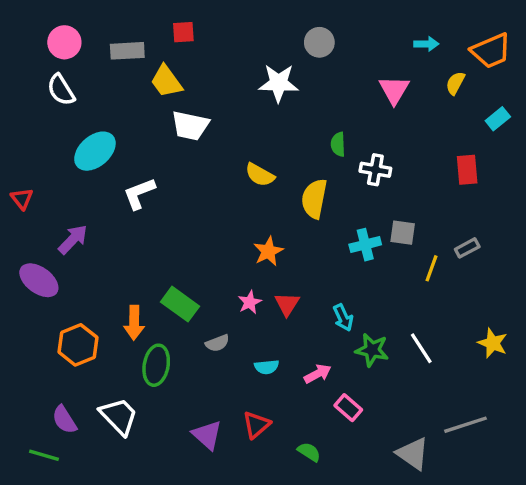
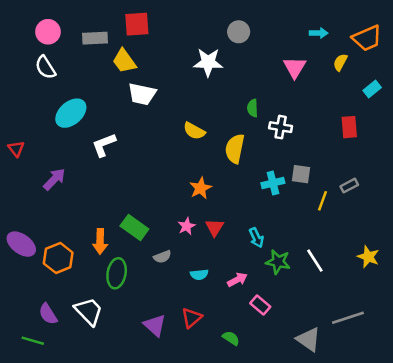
red square: (183, 32) -> (137, 24), size x1.5
purple ellipse: (39, 280) -> (21, 244), moved

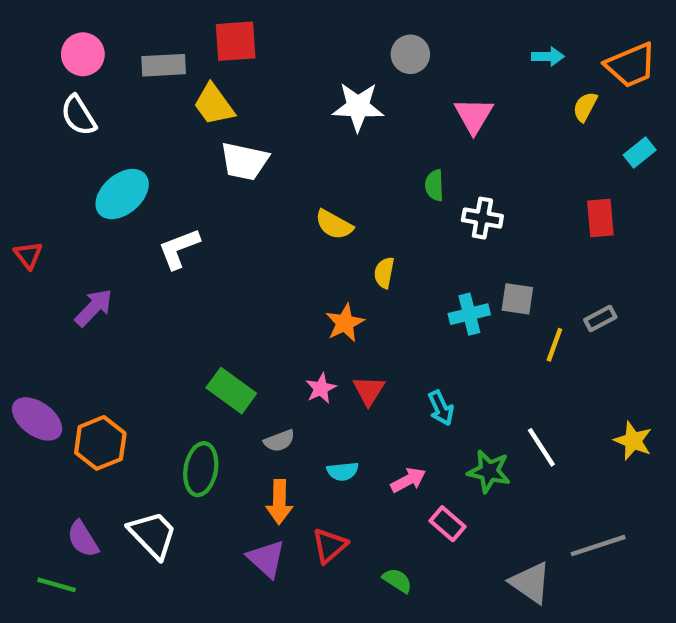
pink triangle: (295, 67) -> (474, 115), moved
yellow semicircle: (235, 149) -> (384, 273), moved, size x0.6
orange arrow: (100, 241) -> (279, 502), moved
green star: (278, 262) -> (489, 471), moved

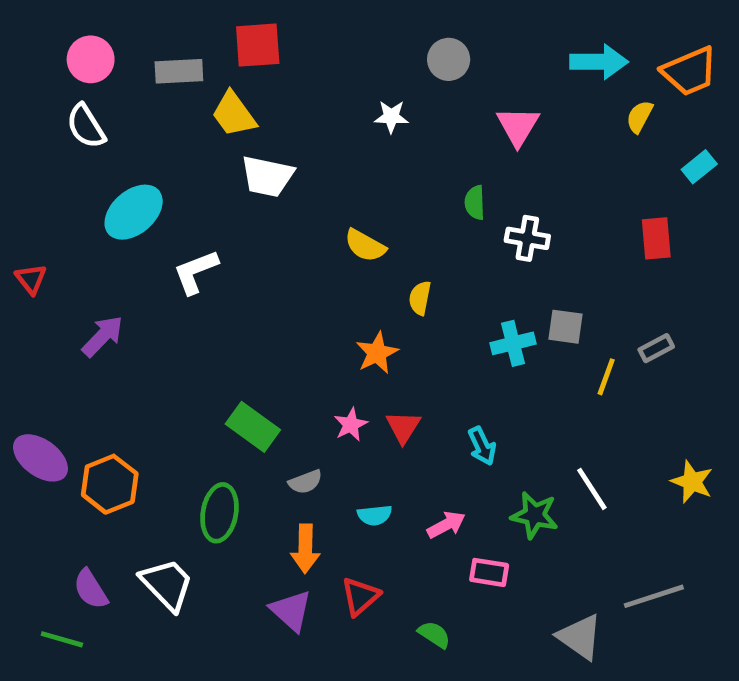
cyan arrow: (548, 56) -> (599, 62), size x1.6
white star: (358, 107) -> (391, 117), size x0.6
pink rectangle: (447, 524) -> (489, 572), turned -32

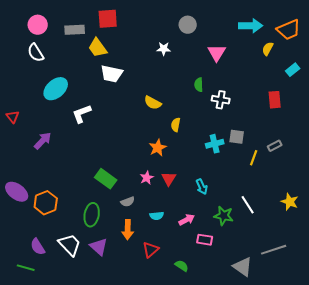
purple triangle: (291, 611) -> (99, 247), moved

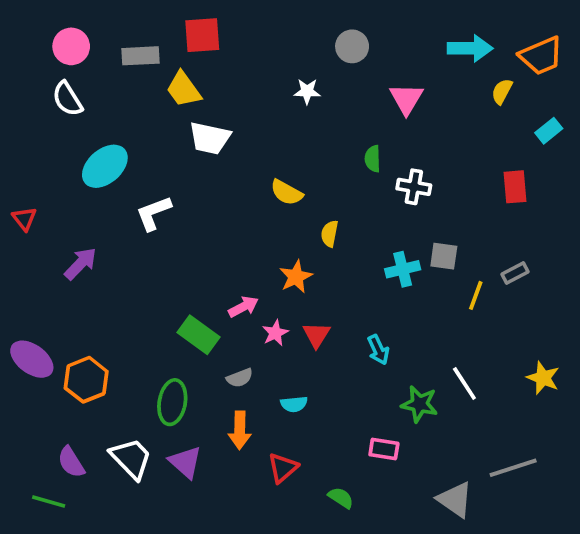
pink arrow: (187, 220) -> (243, 307), moved

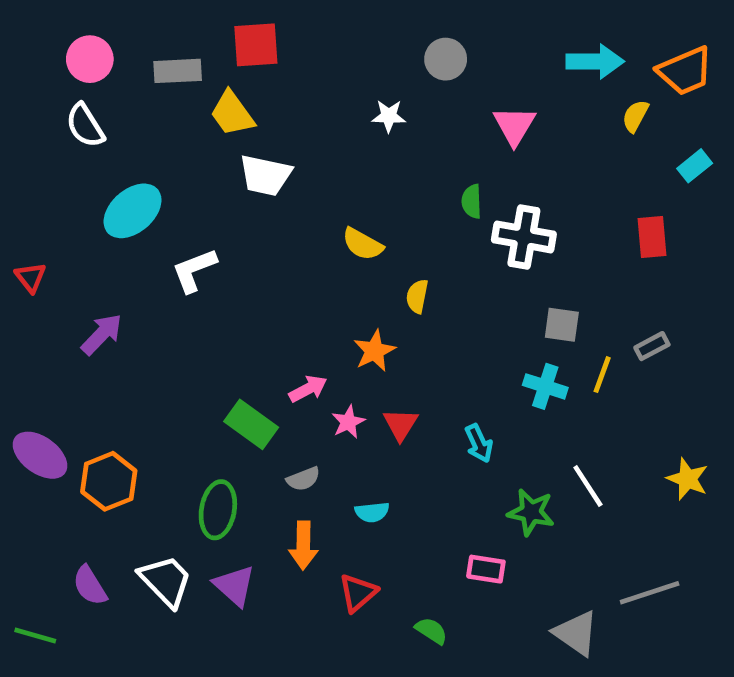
white cross: (414, 187) -> (524, 237), size x1.4
cyan cross: (403, 269) -> (545, 386), moved, turned 32
green line: (49, 501) -> (35, 635), moved

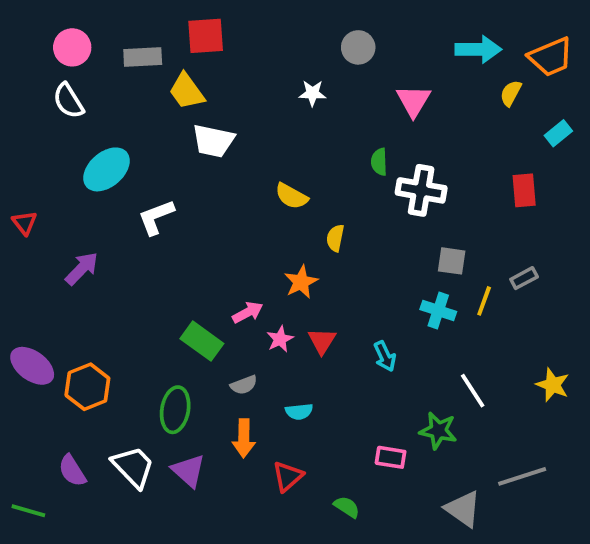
green star: (531, 512) -> (438, 431), moved

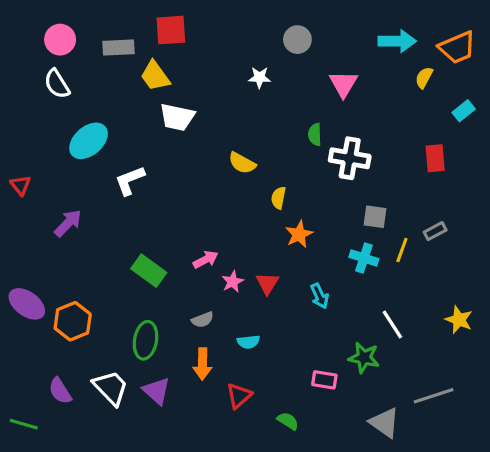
orange star: (301, 282) -> (299, 234), moved
green rectangle: (202, 341) -> (149, 271), moved

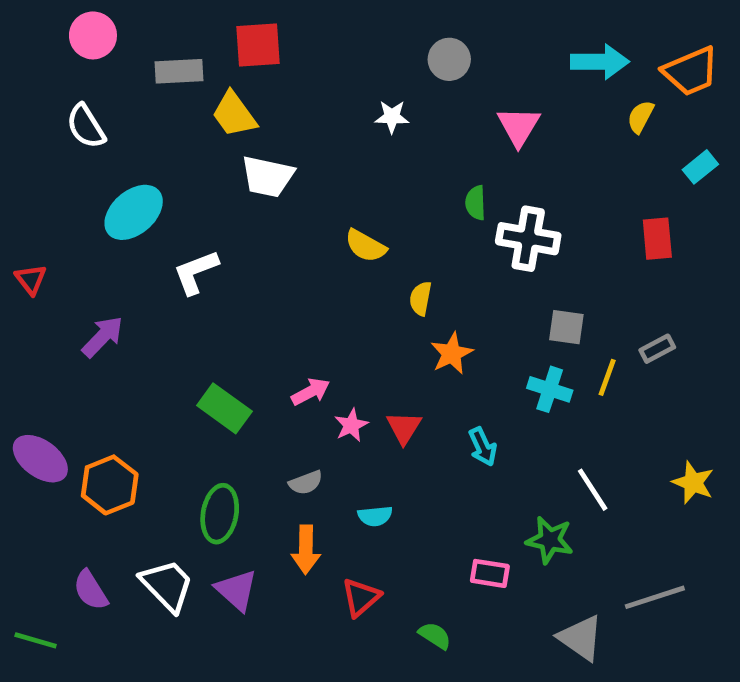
pink circle: (60, 40) -> (93, 35), moved

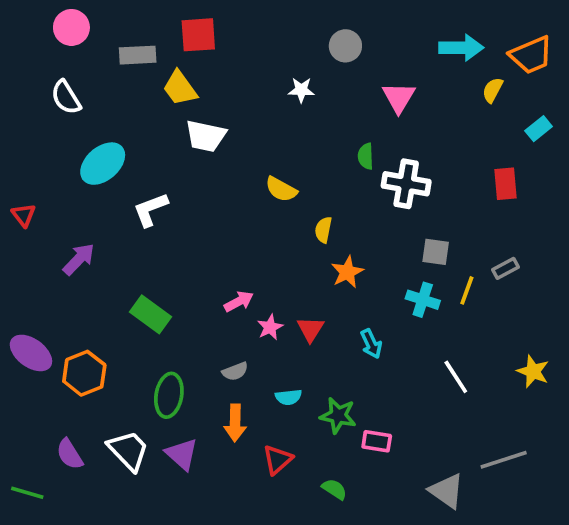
green rectangle: (224, 408) -> (151, 314), moved
green star: (550, 540) -> (338, 416), moved

